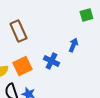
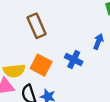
orange square: (22, 66) -> (41, 65), turned -36

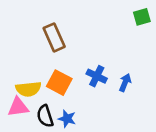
blue arrow: (98, 42) -> (125, 83), moved

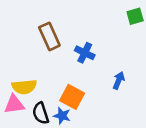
blue cross: (97, 76) -> (85, 53), moved
orange square: (59, 83) -> (72, 97), moved

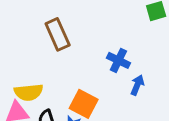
blue cross: (85, 53) -> (118, 60), moved

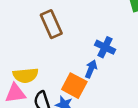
blue arrow: (137, 85) -> (91, 69), moved

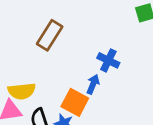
brown rectangle: (51, 24) -> (50, 35), turned 56

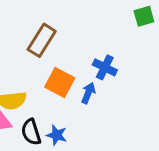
orange square: (75, 102) -> (60, 82), moved

